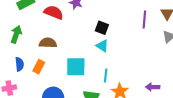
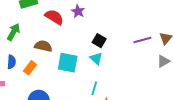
purple line: (144, 19) -> (142, 40), turned 60
cyan square: (76, 67) -> (68, 63), moved

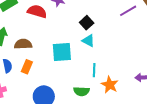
black square: (99, 41) -> (87, 23), turned 32
brown semicircle: (43, 46) -> (23, 44), moved

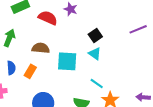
brown semicircle: (23, 44) -> (41, 48), moved
cyan line: (94, 70) -> (97, 84), turned -64

